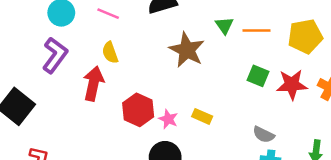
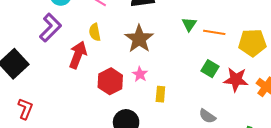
brown star: (187, 50) -> (139, 39), moved
yellow rectangle: (202, 116) -> (160, 94), turned 63
pink star: (168, 119) -> (140, 74), moved

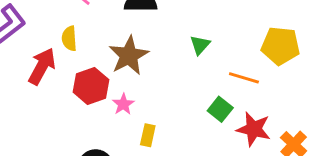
orange line: (214, 32) -> (244, 78), moved
yellow pentagon: (252, 43) -> (280, 46), moved
red hexagon: (110, 81) -> (91, 86), moved

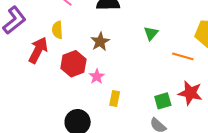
brown star: (129, 56) -> (100, 42), size x0.7
green square: (220, 109) -> (163, 101), moved, turned 36

